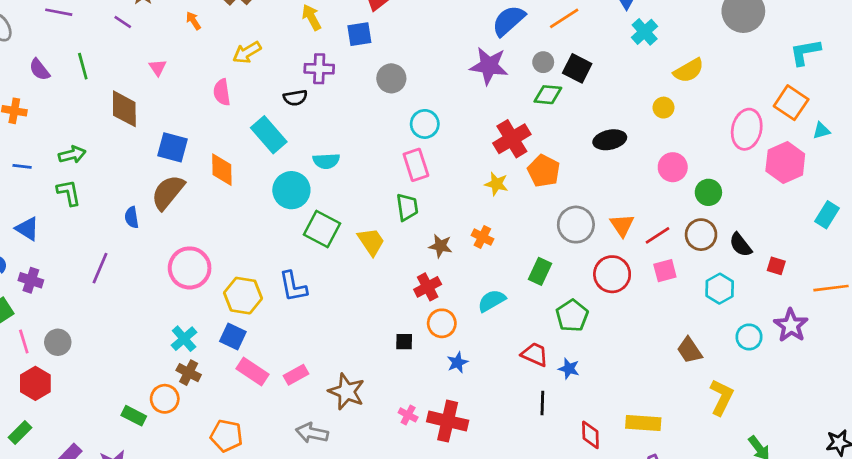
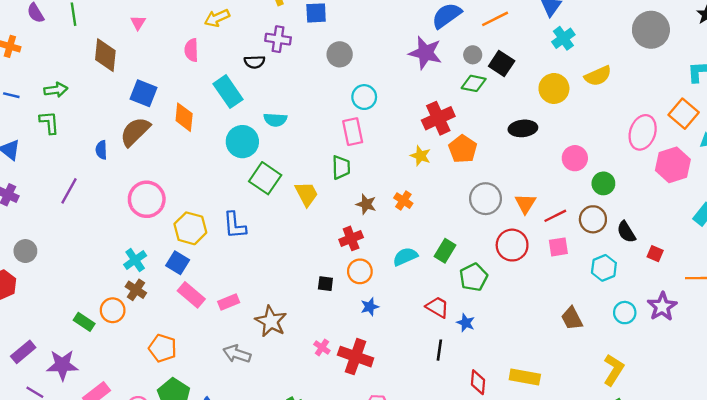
yellow circle: (664, 108) -> (554, 88), moved, size x1.6
green rectangle: (540, 271) -> (445, 251), moved
yellow L-shape: (722, 397) -> (613, 370), moved

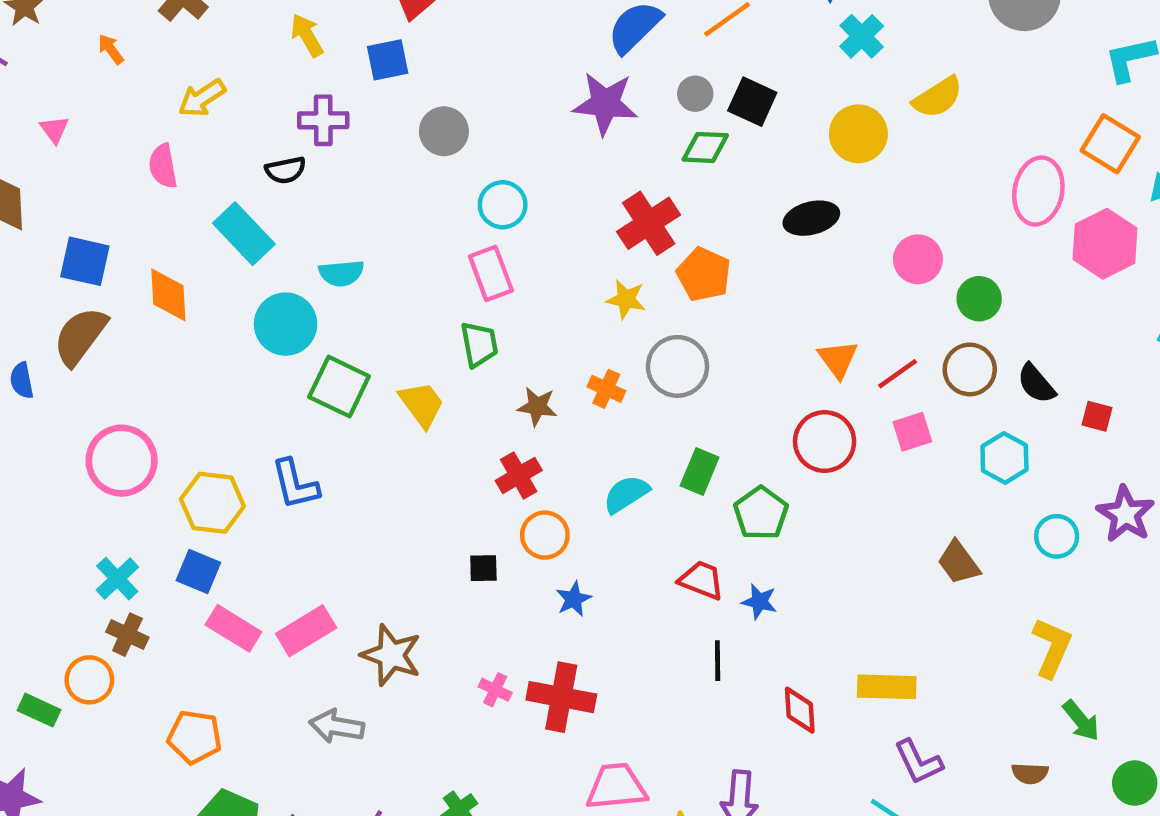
gray circle: (486, 199) -> (677, 366), moved
pink rectangle: (229, 302) -> (306, 631), size x1.4

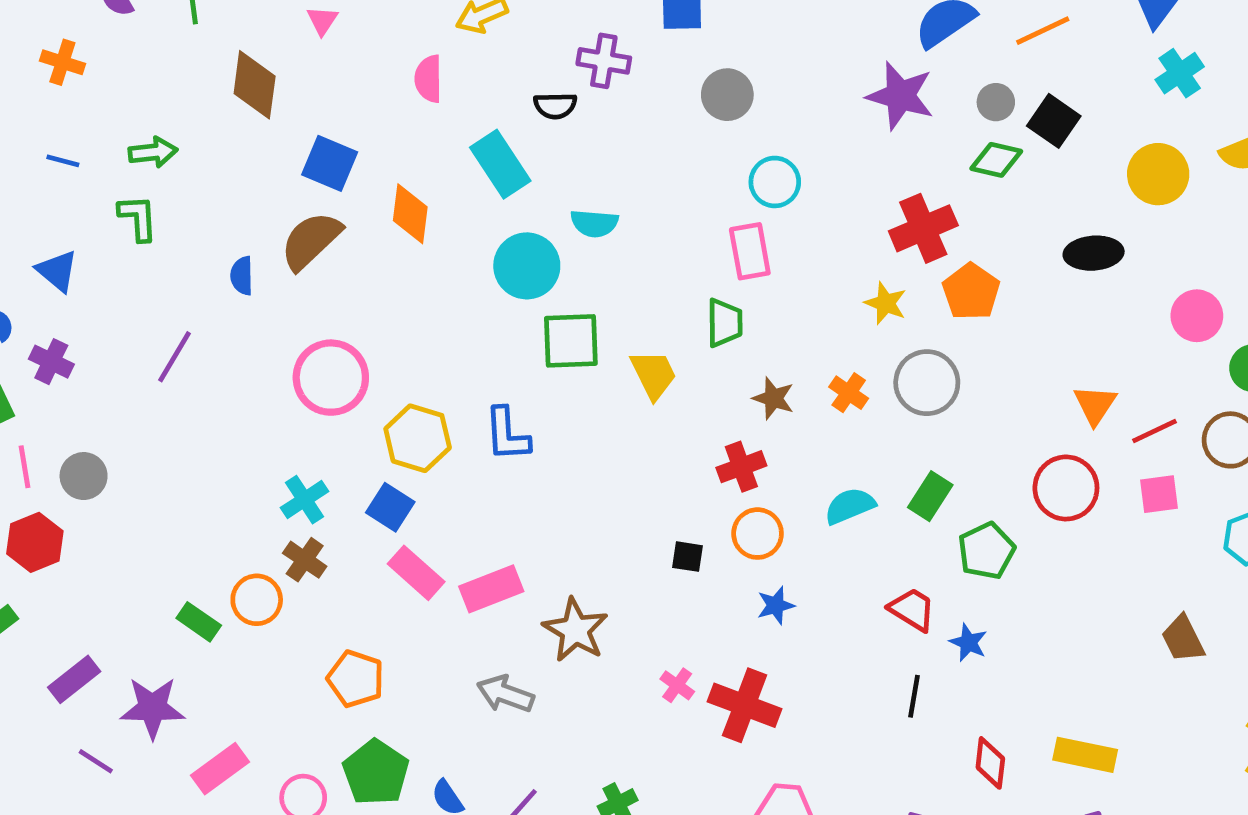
green square: (339, 387) -> (571, 341), turned -38

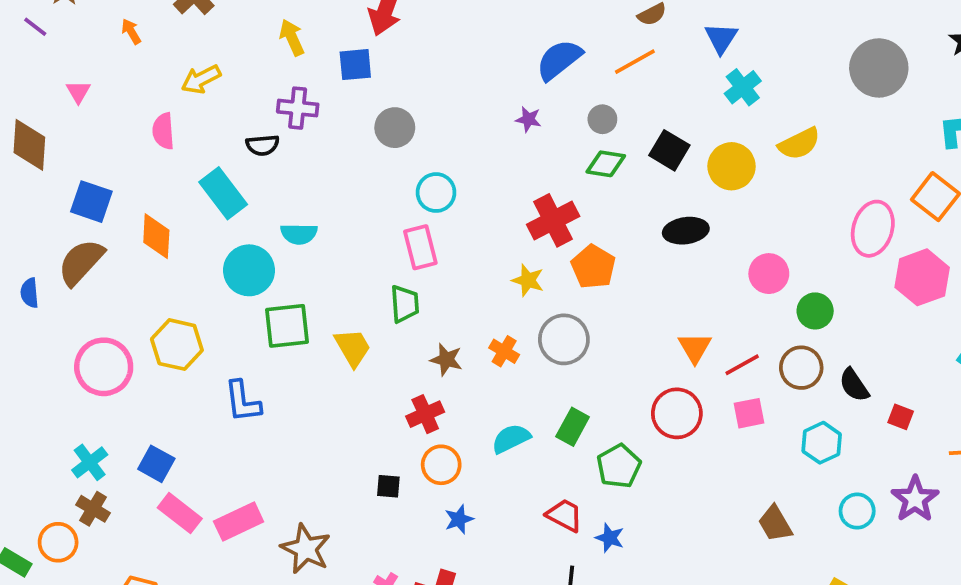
purple star: (900, 96) -> (528, 119), size x0.5
black square: (1054, 121) -> (669, 150), moved
yellow hexagon: (418, 438) -> (177, 345), moved

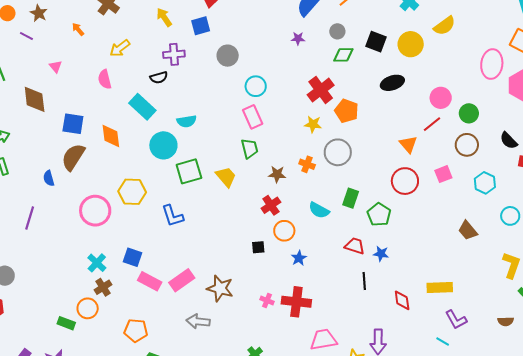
red line: (742, 365) -> (432, 124), moved
black semicircle: (854, 385) -> (509, 141), moved
cyan semicircle: (511, 439) -> (319, 210), turned -115
brown cross: (93, 509) -> (103, 287), turned 36

